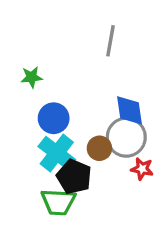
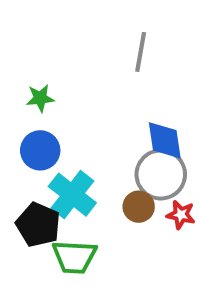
blue circle: (54, 118) -> (40, 150), moved
brown circle: (99, 148) -> (139, 207), moved
black pentagon: (74, 177) -> (38, 225), moved

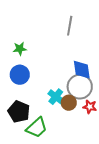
cyan cross: (72, 195) -> (56, 97), moved, size x0.7
green trapezoid: (74, 257) -> (37, 128), turned -45

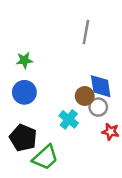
gray circle: (80, 87) -> (98, 107), size x0.6
brown circle: (69, 103) -> (85, 96), moved

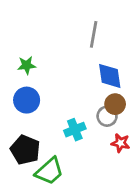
blue diamond: (101, 86) -> (110, 76), moved
brown circle: (85, 96) -> (115, 104), moved
cyan cross: (69, 119) -> (75, 130), turned 30

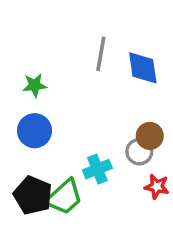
gray line: (94, 34) -> (101, 54), moved
blue diamond: (110, 76) -> (143, 68), moved
green trapezoid: (49, 171) -> (64, 197), moved

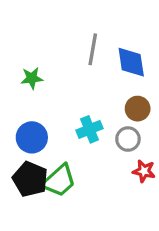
blue circle: (35, 131) -> (32, 137), moved
brown circle: (150, 136) -> (138, 109), moved
cyan cross: (97, 169) -> (90, 129), moved

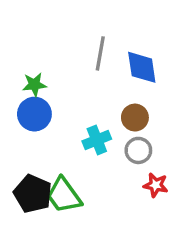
brown circle: (138, 109) -> (135, 118), moved
blue circle: (32, 137) -> (34, 114), moved
green trapezoid: (59, 181) -> (64, 195), turned 96

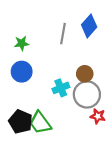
blue diamond: (142, 67) -> (89, 26), moved, turned 50
green star: (34, 85) -> (22, 43), moved
gray circle: (138, 150) -> (87, 94), size x1.6

